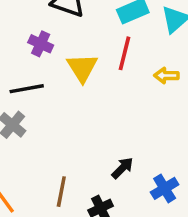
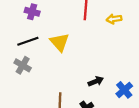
yellow triangle: (82, 68) -> (60, 42), moved
black arrow: (122, 168) -> (96, 81), turned 32

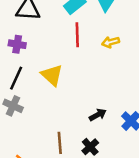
black line: (28, 41) -> (16, 78), turned -40

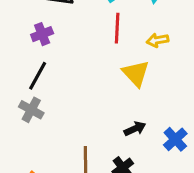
purple cross: (17, 44) -> (42, 34), turned -35
yellow triangle: (52, 75) -> (136, 73), moved

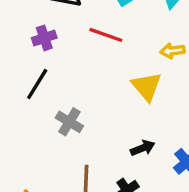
red line: (117, 28) -> (106, 35), moved, turned -76
gray cross: (31, 110) -> (69, 122), moved

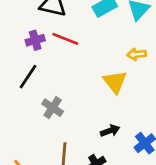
red line: (106, 35) -> (65, 39), moved

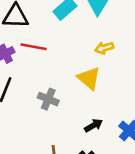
gray cross: (53, 108) -> (48, 99), moved

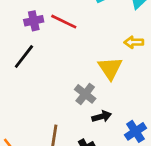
gray cross: (48, 99) -> (85, 94), moved

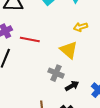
red line: (64, 22) -> (30, 40), moved

